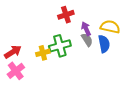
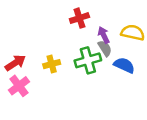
blue semicircle: (104, 44) -> (124, 65), moved, turned -54
green cross: (60, 46) -> (88, 60), moved

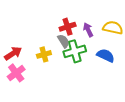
red cross: (79, 18) -> (68, 27), moved
gray semicircle: (105, 48) -> (63, 41), moved

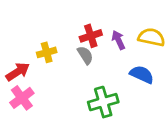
green cross: (75, 51) -> (103, 102), moved
yellow cross: (44, 54) -> (47, 52), moved

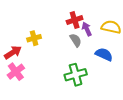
red cross: (91, 36) -> (75, 20), moved
gray semicircle: (85, 55) -> (76, 40), moved

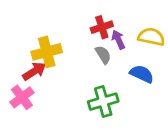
yellow cross: (34, 38) -> (47, 52), size x1.5
red arrow: (13, 52) -> (34, 71), moved

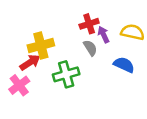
green cross: (103, 102) -> (66, 74), moved

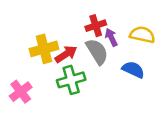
gray semicircle: (90, 48) -> (97, 52), size x1.5
red arrow: (30, 62) -> (66, 54), moved

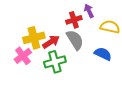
purple arrow: (111, 37) -> (89, 11), moved
pink cross: (21, 92) -> (23, 56), moved

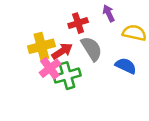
red cross: (74, 20) -> (78, 23), moved
pink cross: (23, 56) -> (50, 68), moved

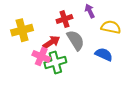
yellow cross: (41, 46) -> (22, 30), moved
pink cross: (50, 68) -> (41, 56), turned -30

